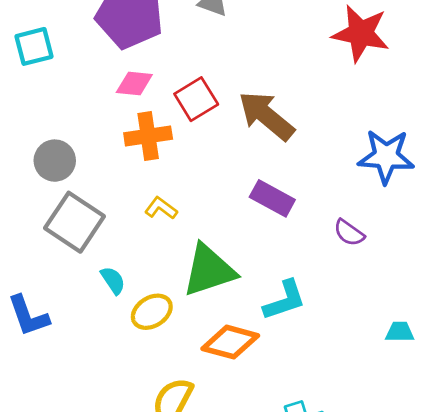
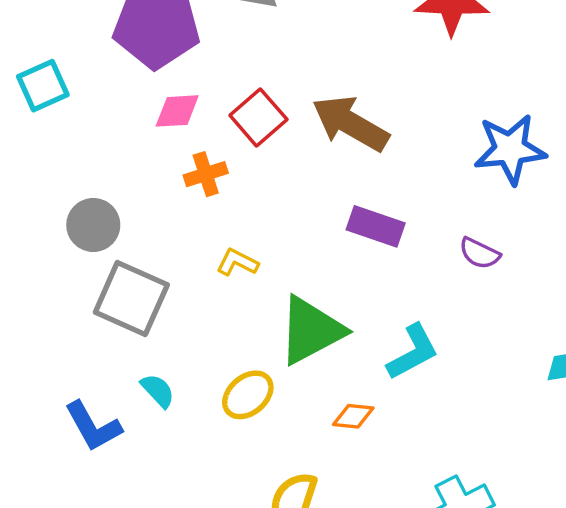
orange cross: (148, 136) -> (206, 174), size x0.7
cyan semicircle: (113, 280) -> (158, 391), moved
orange diamond: (230, 342) -> (353, 416), size x0.6

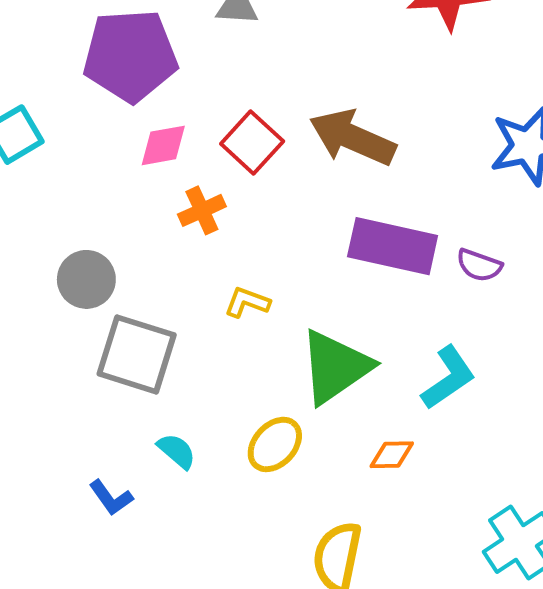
purple rectangle: (376, 226) -> (393, 246), size x1.4
purple semicircle: (480, 253) -> (479, 265), moved
blue L-shape: (93, 426) -> (111, 498), size x0.7

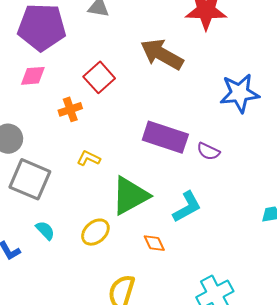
brown arrow: (353, 138) -> (162, 54), moved
pink diamond: (163, 145) -> (33, 76), moved
orange diamond: (392, 455) -> (154, 243), turned 60

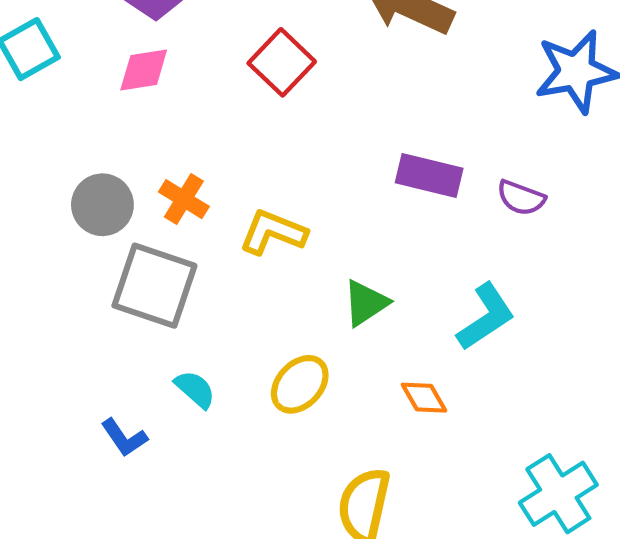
orange cross: (70, 109) -> (184, 199), moved, turned -35
purple rectangle: (165, 137) -> (429, 175), size x0.7
yellow L-shape: (89, 158) -> (273, 232), size x1.4
green triangle: (130, 196) -> (366, 303), size x0.6

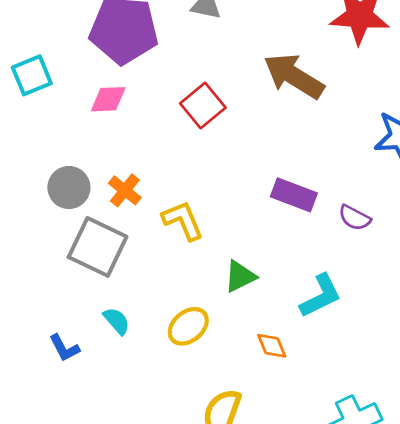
yellow L-shape: (273, 232) -> (183, 221), turned 39

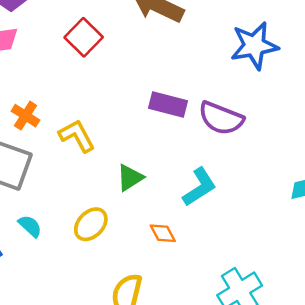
purple semicircle: (355, 218) -> (221, 118), size x1.6

